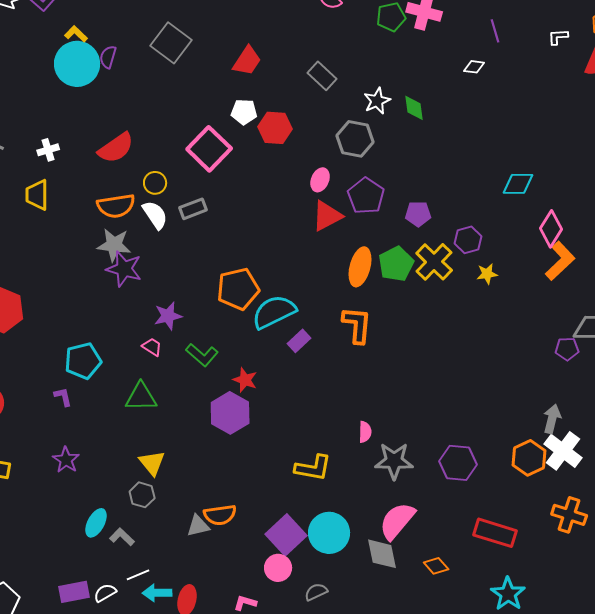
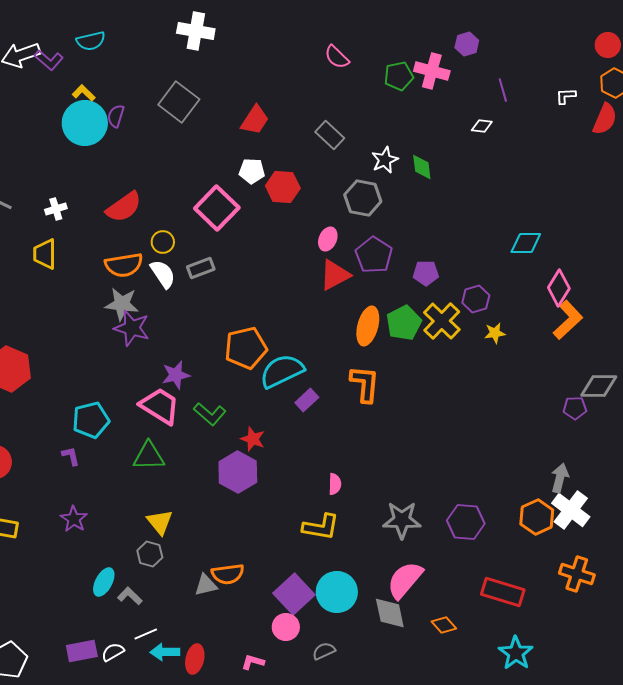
pink trapezoid: (152, 347) -> (160, 406), size x2.0
pink semicircle: (365, 432) -> (335, 484), moved

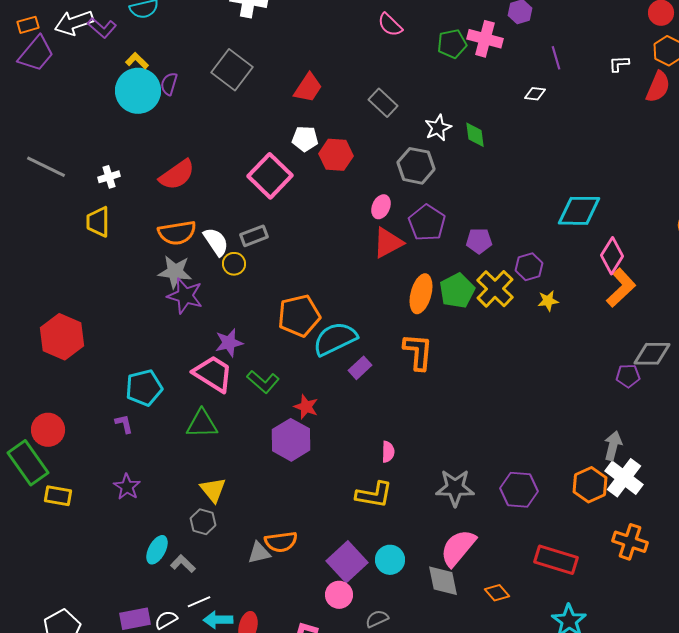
yellow circle: (163, 242) -> (234, 264), moved
cyan diamond: (526, 243) -> (579, 211), size x1.4
cyan circle: (337, 592) -> (390, 560), size x0.7

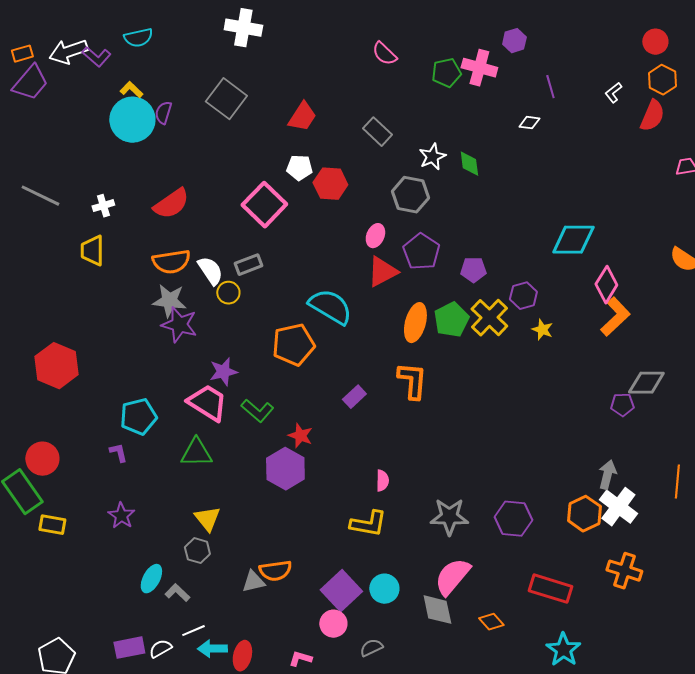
white L-shape: (619, 64) -> (613, 93), turned -35
yellow star: (548, 301) -> (542, 330), turned 30
cyan semicircle: (335, 339) -> (330, 307), moved, turned 57

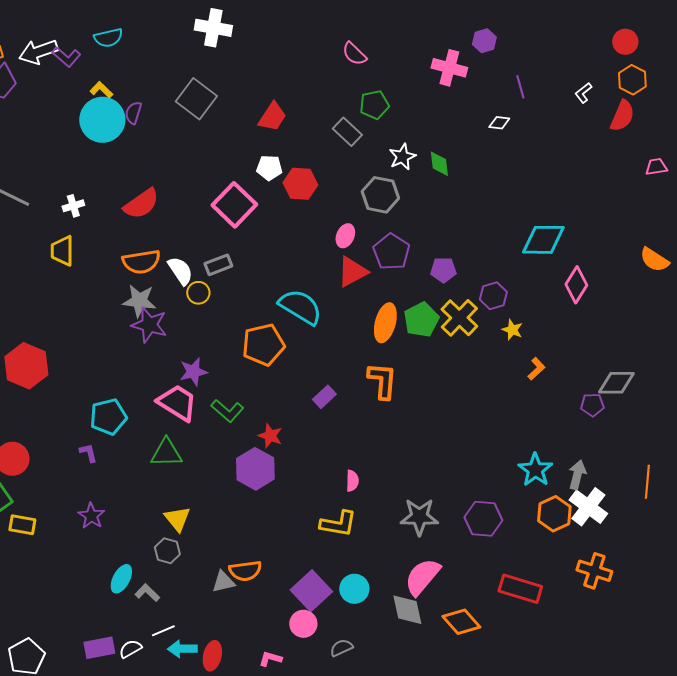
green pentagon: (446, 73) -> (374, 105), moved
orange L-shape: (615, 317) -> (536, 369), moved, size x0.6
orange diamond: (491, 622) -> (461, 622), size x1.5
cyan star: (563, 650) -> (535, 470), moved

